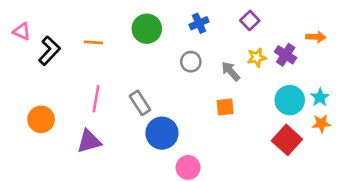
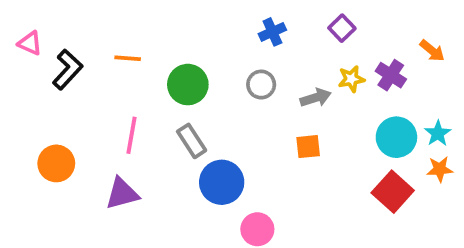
green circle: (147, 29) -> (188, 85), moved
orange arrow: (316, 37) -> (432, 51), turned 36
gray arrow: (231, 71) -> (316, 98), turned 115

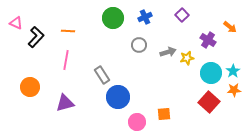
yellow star: (351, 79) -> (187, 58), moved
green circle: (188, 85) -> (113, 18), moved
pink line: (131, 135) -> (66, 60), moved
orange square: (308, 147) -> (164, 114), moved

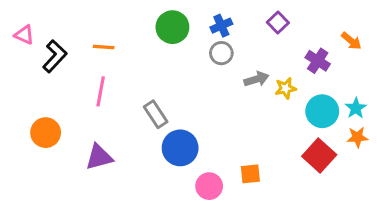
gray circle: (139, 45) -> (221, 53), moved

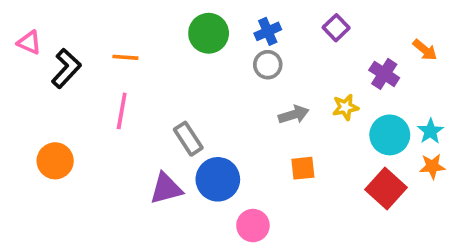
gray arrow: (257, 79) -> (294, 115), moved
purple triangle: (99, 157) -> (166, 189), moved
orange square: (250, 174) -> (303, 168), moved

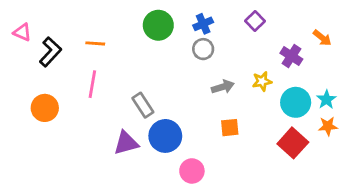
orange circle: (55, 161) -> (45, 108), moved

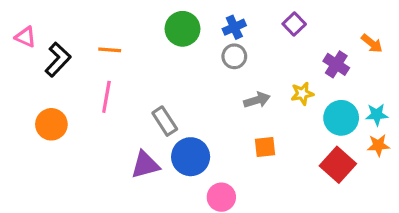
cyan star: (326, 100) -> (377, 115), turned 30

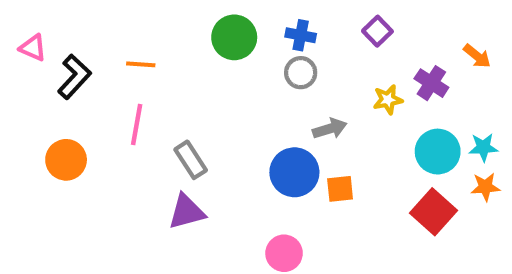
blue cross: (234, 27) -> (301, 35), turned 35
yellow star: (302, 94) -> (388, 100), moved
gray rectangle: (165, 121) -> (191, 160), moved
blue circle: (191, 157) -> (294, 172), moved

